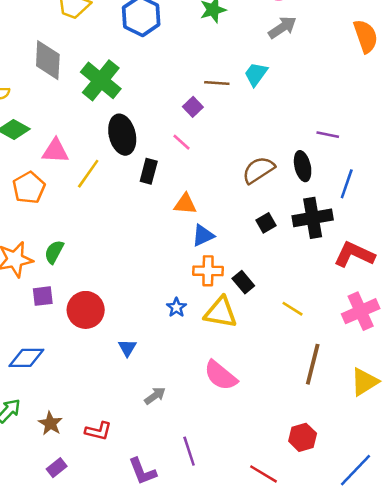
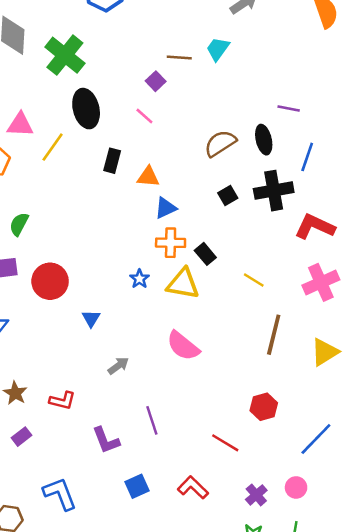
black rectangle: (149, 171) -> (112, 161), moved

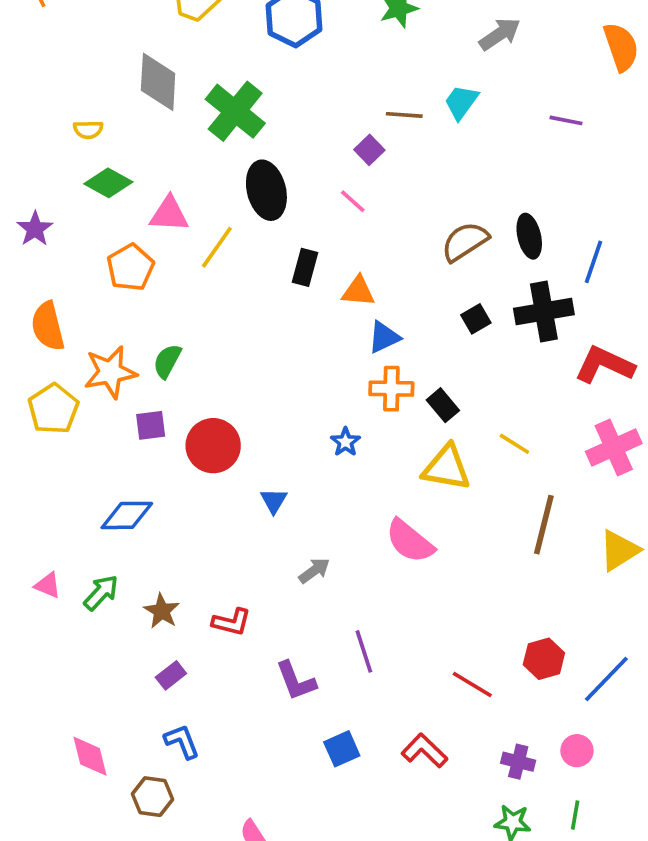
purple line: (289, 109) -> (566, 120), moved
yellow triangle: (183, 284) -> (447, 468), moved
red hexagon: (264, 407) -> (544, 659), moved
blue L-shape: (60, 494) -> (182, 741), moved, size x0.7
purple cross: (256, 495) -> (518, 762), turned -35

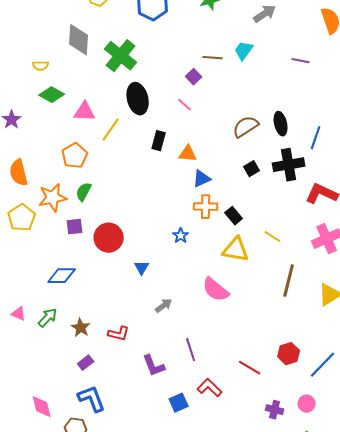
orange pentagon: (130, 267) -> (75, 156), moved
blue L-shape: (182, 741) -> (92, 399), size x1.4
red L-shape: (424, 751) -> (210, 388), moved

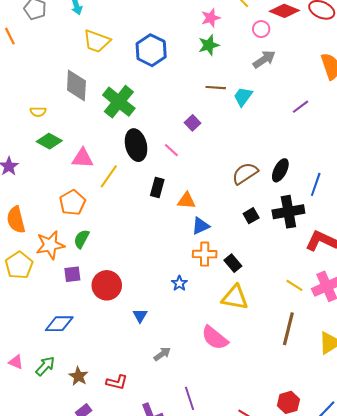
brown line: (213, 58) -> (216, 88), moved
purple line: (301, 61) -> (301, 107), turned -48
pink line: (185, 105) -> (171, 150), moved
black ellipse: (281, 124) -> (280, 170), turned 40
yellow line: (273, 237) -> (294, 285), moved

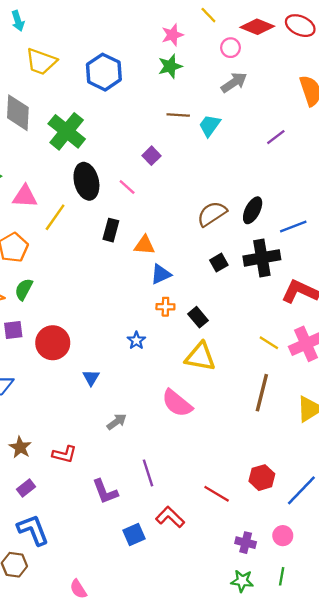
blue line: (316, 184) -> (293, 227), turned 50
orange cross: (205, 254) -> (165, 307), size x0.7

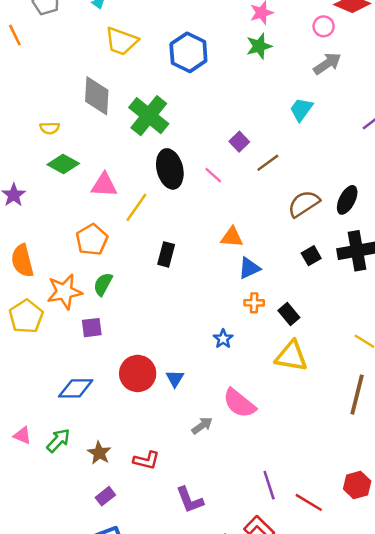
brown line: (178, 115) -> (268, 163), moved, turned -40
black rectangle: (111, 230) -> (166, 254), moved
red circle: (53, 343) -> (138, 373), moved
pink semicircle: (177, 403) -> (239, 403), moved
purple line: (148, 473) -> (269, 485), moved

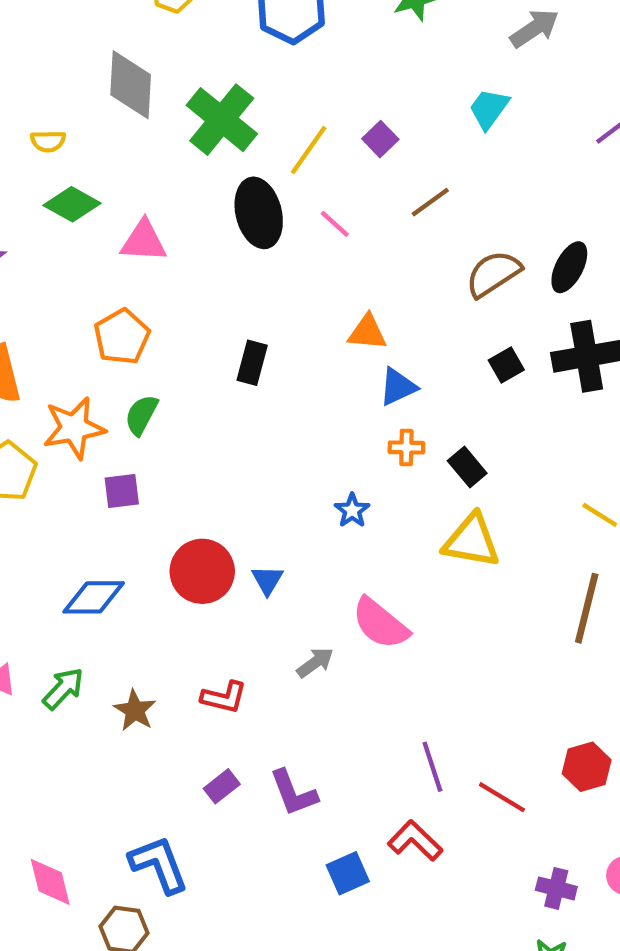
purple square: (239, 142) -> (380, 139), moved
yellow line: (136, 207) -> (309, 150), moved
red L-shape: (146, 460) -> (224, 697), moved
purple rectangle: (105, 496) -> (222, 786), moved

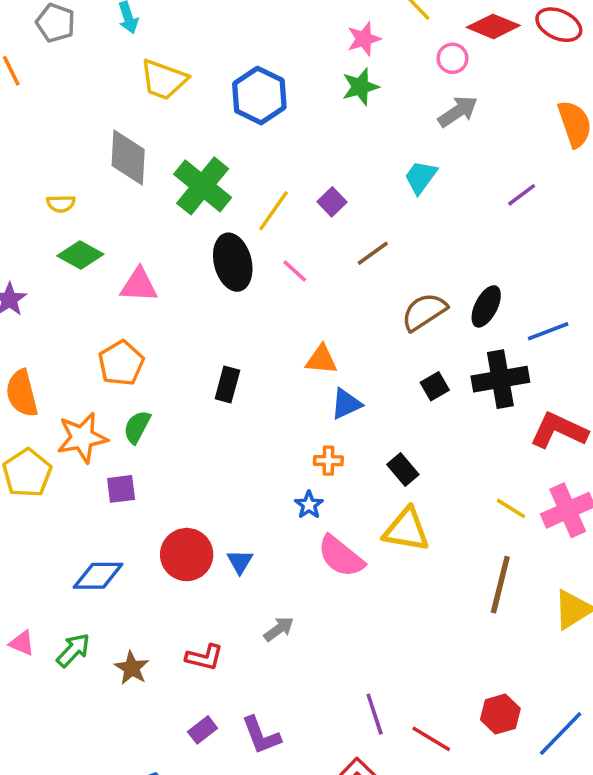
orange cross: (406, 448) -> (328, 461), moved
pink semicircle: (380, 623) -> (341, 556), moved

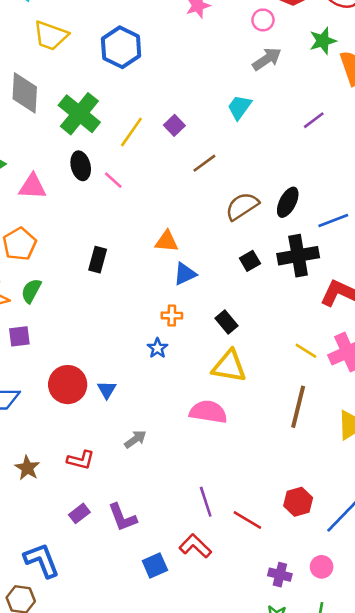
green star: (360, 87) -> (323, 41), moved
black ellipse: (233, 262) -> (81, 166), moved, size x0.7
pink line: (295, 271) -> (113, 180), moved
pink semicircle: (341, 556) -> (208, 412), moved, turned 150

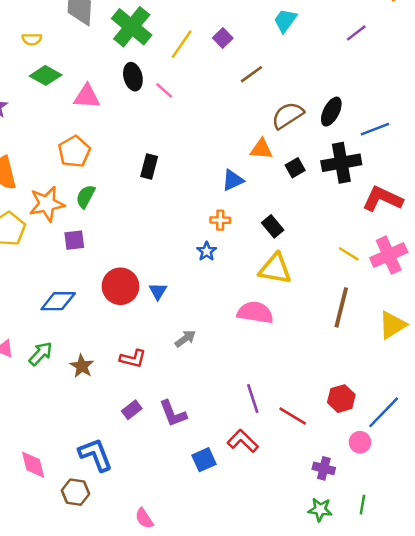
orange triangle: (167, 241) -> (261, 149), moved
pink circle: (322, 567) -> (360, 442), moved

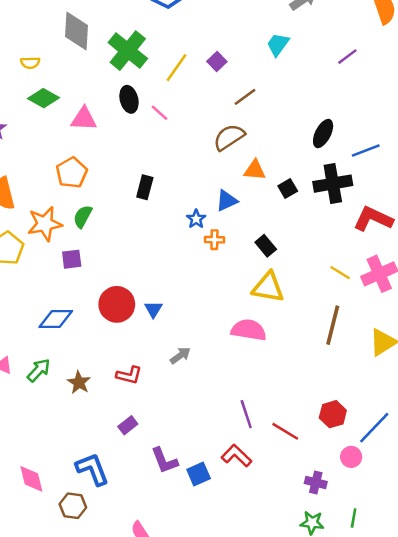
brown semicircle: (288, 115) -> (229, 137), moved
blue star: (207, 251) -> (196, 219), moved
purple L-shape: (173, 414) -> (164, 461), moved

